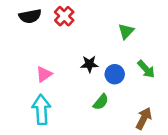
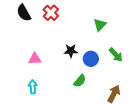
black semicircle: (30, 16) -> (24, 13), turned 72
pink triangle: (44, 74) -> (35, 59), turned 32
cyan arrow: (41, 110) -> (33, 87), size x0.6

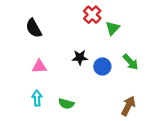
black semicircle: (24, 13) -> (34, 28), moved
red cross: (51, 13) -> (92, 15), moved
green semicircle: (80, 81) -> (66, 104), moved, turned 64

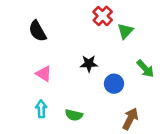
pink triangle: (39, 66) -> (44, 74), turned 35
blue circle: (102, 66) -> (114, 84), moved
brown arrow: (128, 106) -> (130, 119), moved

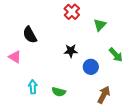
red cross: (103, 16) -> (72, 12), moved
black semicircle: (37, 31) -> (30, 35), moved
pink triangle: (44, 74) -> (15, 57), moved

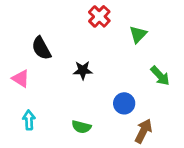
black star: (71, 51) -> (83, 70), moved
blue circle: (91, 67) -> (124, 103), moved
cyan arrow: (33, 87) -> (29, 120), moved

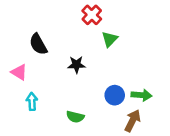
green triangle: (138, 34) -> (110, 39), moved
green arrow: (160, 76) -> (141, 95), moved, turned -42
cyan arrow: (29, 120) -> (32, 102), moved

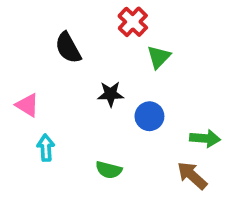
black semicircle: (38, 44) -> (68, 48), moved
blue circle: (115, 95) -> (149, 116), moved
brown arrow: (133, 121) -> (192, 175), turned -75

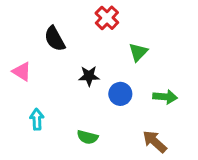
green triangle: (159, 57) -> (138, 52), moved
pink triangle: (27, 105) -> (22, 72), moved
green arrow: (205, 138) -> (165, 97), moved

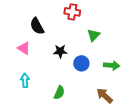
red cross: (107, 18) -> (72, 12), turned -35
pink triangle: (22, 72) -> (24, 48), moved
green semicircle: (88, 137) -> (59, 93), turned -80

